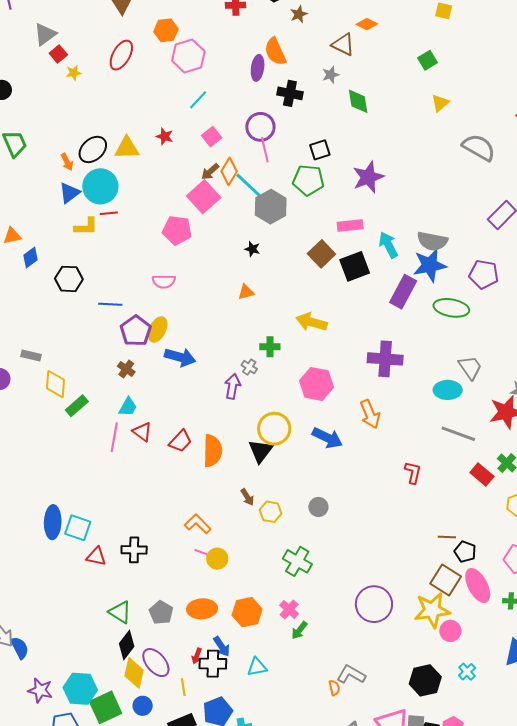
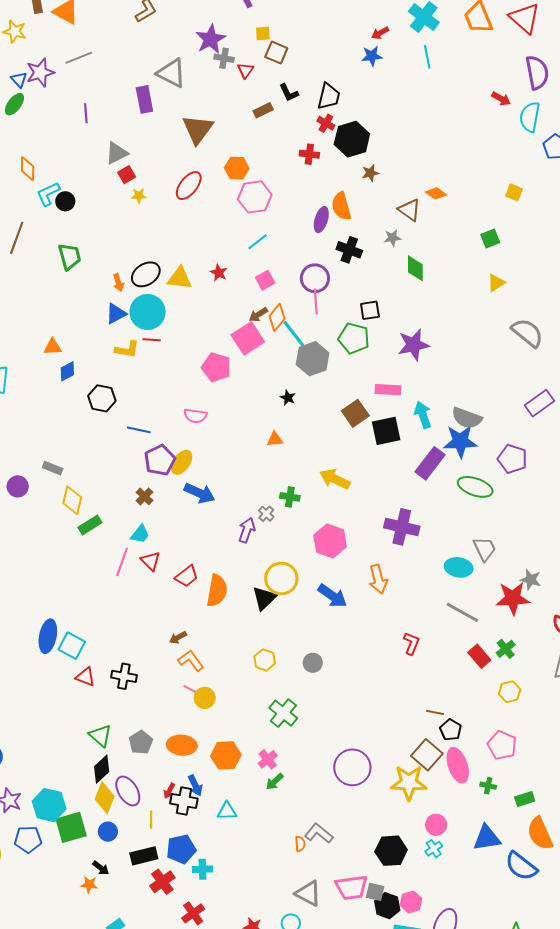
brown arrow: (247, 497) -> (178, 638), moved, turned 84
pink circle: (450, 631) -> (436, 825), moved

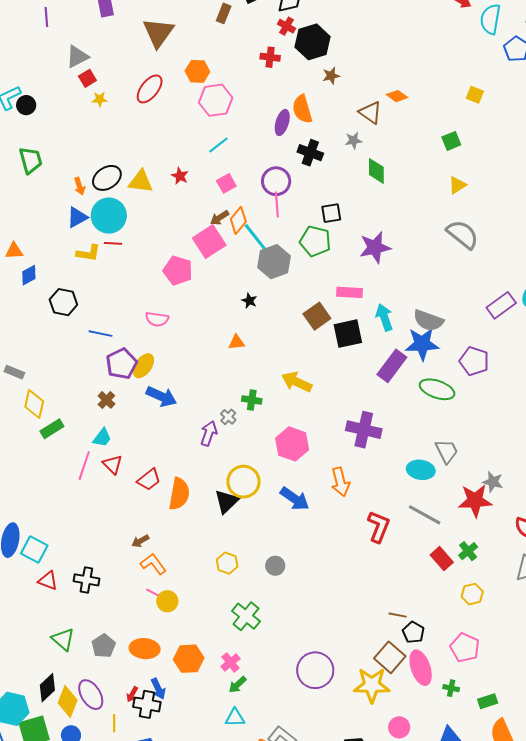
brown rectangle: (263, 110) -> (224, 13), turned -42
gray semicircle: (527, 333) -> (463, 234), moved
red L-shape: (411, 643) -> (379, 527), moved, size x1.4
black diamond: (102, 769) -> (47, 688), moved
cyan triangle: (227, 811) -> (235, 718), moved

